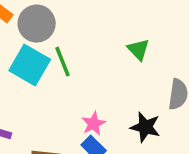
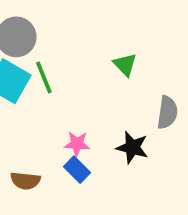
pink star: (94, 124) -> (77, 144), turned 30

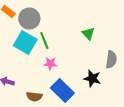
pink star: (77, 144) -> (50, 64), moved
blue rectangle: (77, 170) -> (62, 91), size x1.6

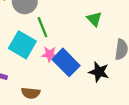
cyan square: (25, 43) -> (22, 45), moved
blue rectangle: (62, 91) -> (66, 62), moved

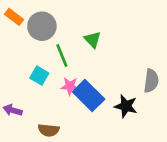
green triangle: (94, 19) -> (93, 40), moved
cyan square: (22, 45) -> (39, 76), size x0.6

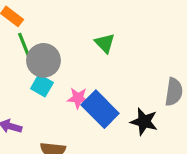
gray circle: (42, 26) -> (43, 60), moved
green line: (62, 56) -> (25, 46), moved

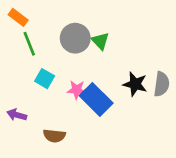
gray circle: (43, 60) -> (75, 38), moved
black star: (144, 122) -> (135, 84), moved

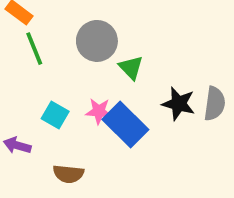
green triangle: (100, 41) -> (131, 68), moved
cyan square: (45, 79) -> (55, 115), moved

